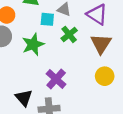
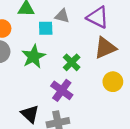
green cross: (69, 34) -> (72, 62), moved
brown triangle: (101, 44) -> (105, 48), turned 40

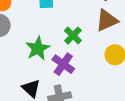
green star: (34, 56) -> (38, 48), moved

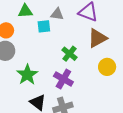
green star: (38, 48) -> (27, 75), moved

